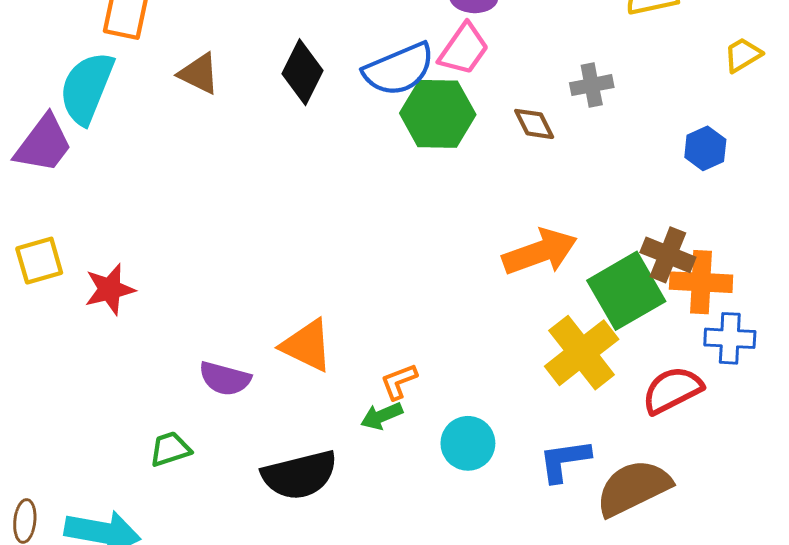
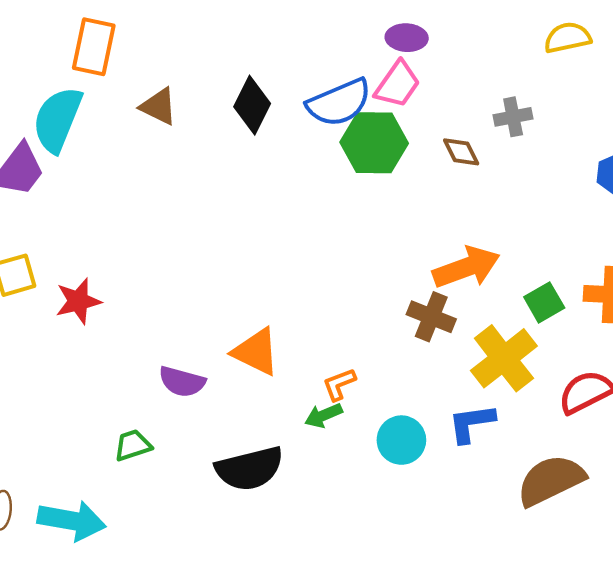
brown cross: (668, 255) -> (431, 317), moved
green square: (626, 291) -> (544, 302), size x0.6
blue L-shape: (564, 461) -> (472, 423), moved

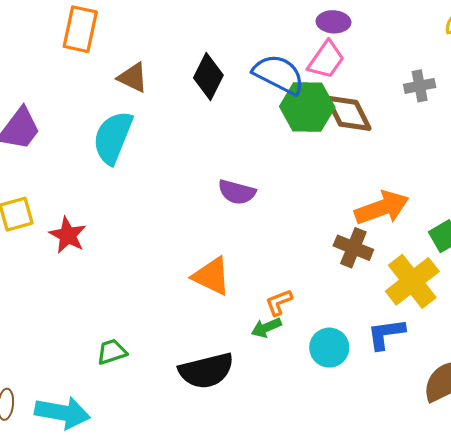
blue semicircle: (339, 103) -> (279, 74), turned -130
cyan semicircle: (57, 119) -> (113, 137), moved
brown diamond: (461, 152) -> (348, 113), moved, size x1.6
red star: (78, 301) -> (68, 235), turned -30
purple semicircle: (182, 382) -> (237, 192), moved

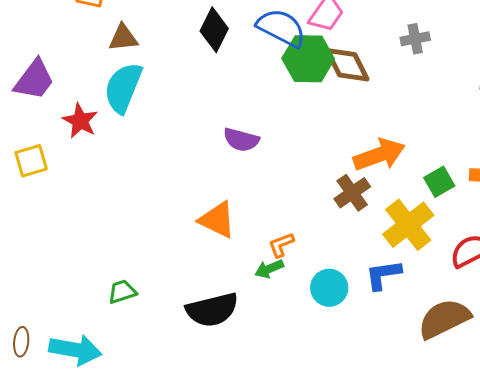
brown triangle: (133, 78) -> (123, 38), moved, turned -32
red star: (68, 235) -> (80, 121), moved
brown cross: (353, 248) -> (352, 193), turned 33

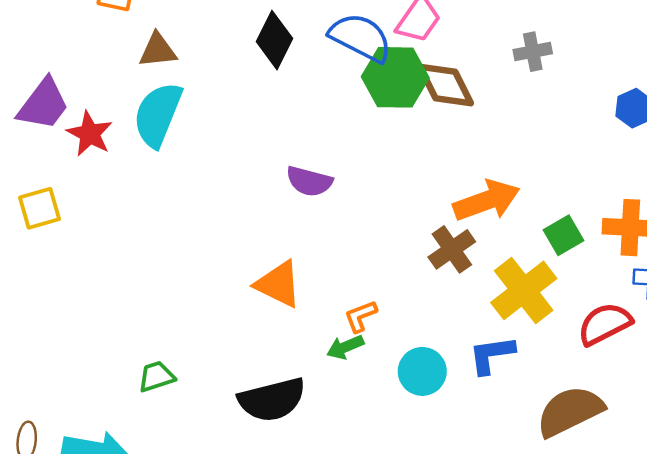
red star: (80, 121) -> (90, 134), moved

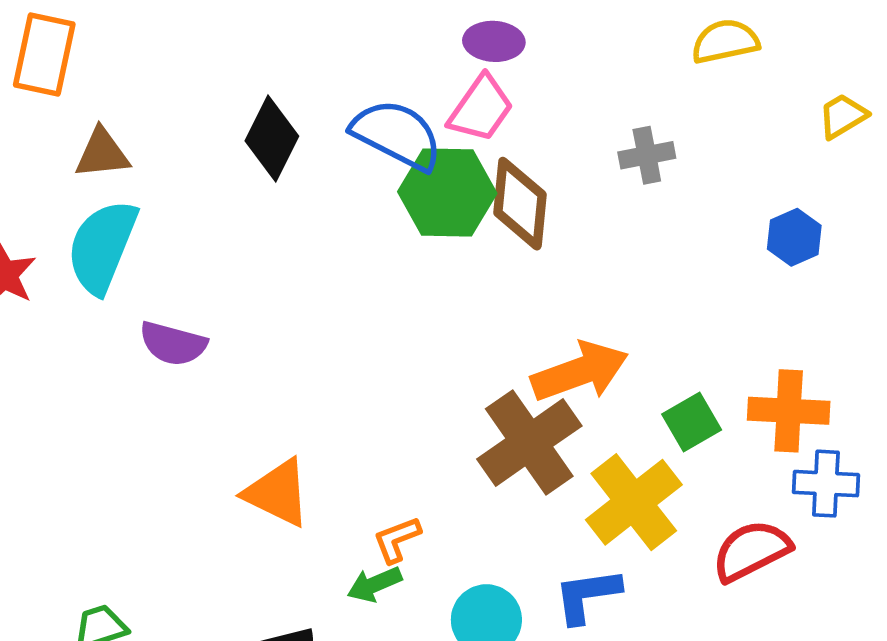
brown diamond: (445, 85) -> (520, 204), turned 32
purple semicircle: (309, 181) -> (173, 344), moved
brown cross: (452, 249) -> (529, 443), size x1.5

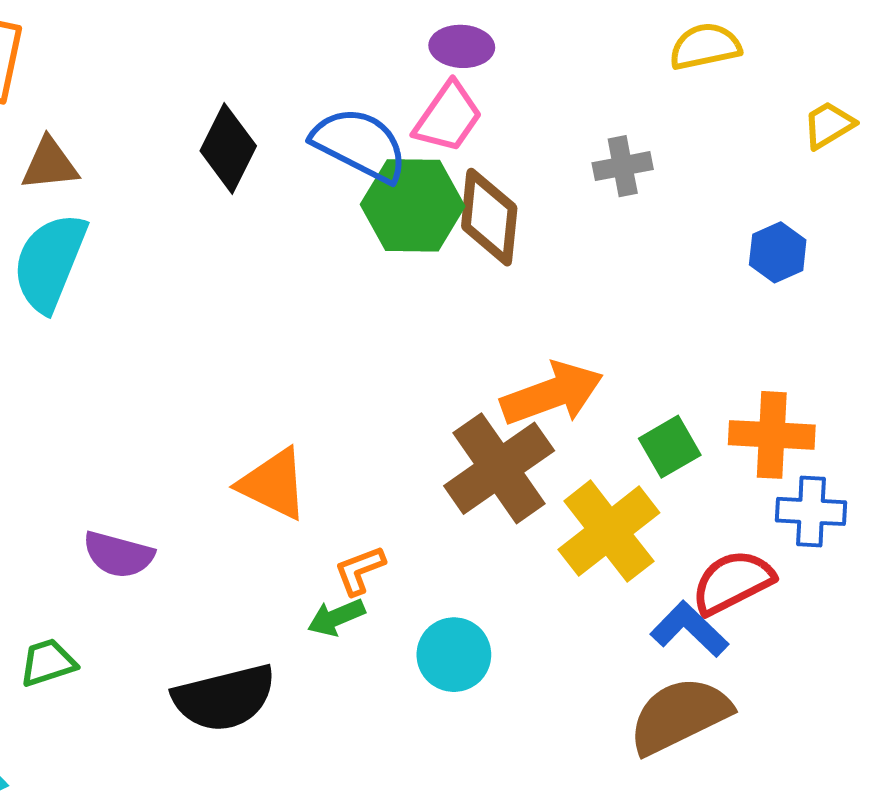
purple semicircle: (173, 344) -> (118, 555), moved
orange triangle: (277, 493) -> (273, 484), moved
blue L-shape: (587, 595) -> (689, 629), moved, turned 52

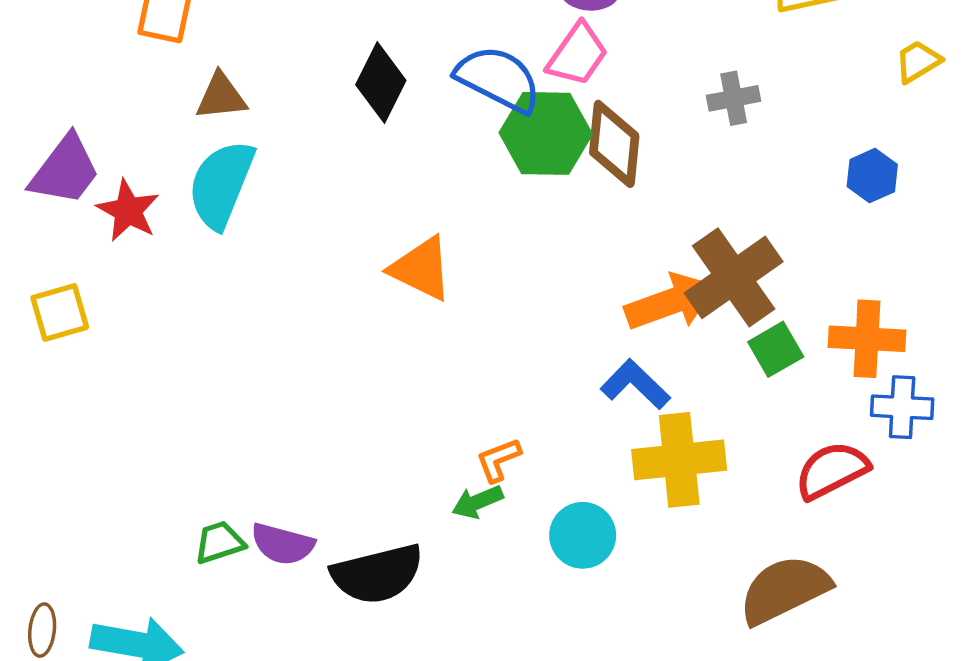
brown cross: (499, 468) -> (734, 277), moved
orange triangle: (273, 484) -> (421, 269), moved
yellow cross: (609, 531) -> (679, 460), moved, turned 32
purple semicircle: (118, 555) -> (283, 544), moved
blue L-shape: (689, 629) -> (635, 384), moved

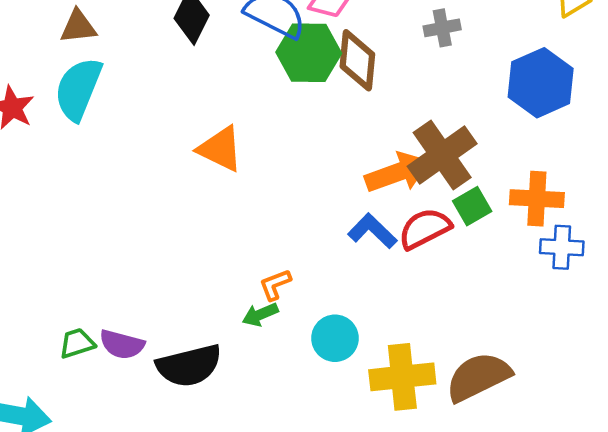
blue hexagon: (872, 176) -> (541, 83), size x1.8
yellow cross: (679, 460) -> (402, 377), moved
red semicircle: (832, 470) -> (425, 229), moved

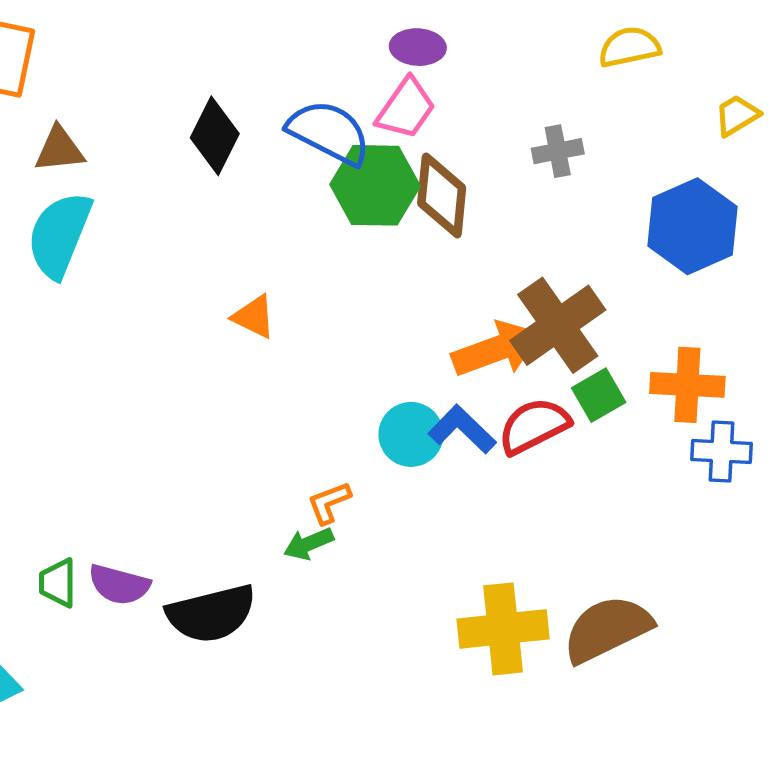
orange triangle: (220, 149) -> (254, 317), size x0.7
cyan circle: (335, 338) -> (411, 434), moved
green trapezoid: (77, 343) -> (58, 583), turned -72

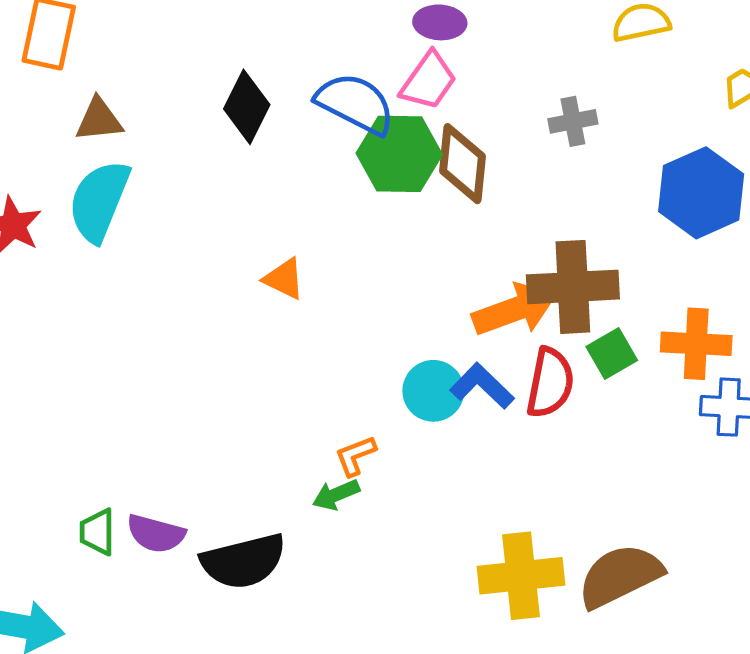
brown cross: (558, 325) -> (573, 287), turned 32
red semicircle: (534, 426) -> (550, 383), turned 128

